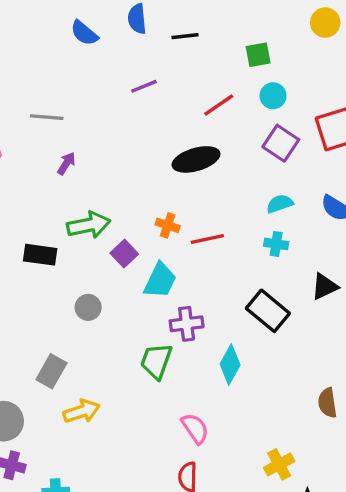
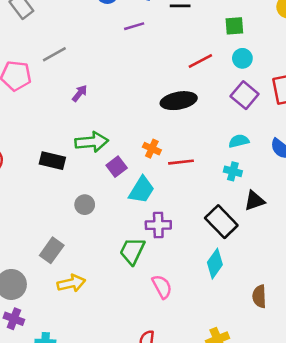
purple line: (144, 86) -> (134, 26), moved
gray line: (47, 117) -> (54, 54), moved, turned -40
black triangle: (325, 287) -> (254, 201), moved
cyan diamond: (230, 365) -> (215, 264), moved
pink semicircle: (195, 428) -> (162, 287), moved

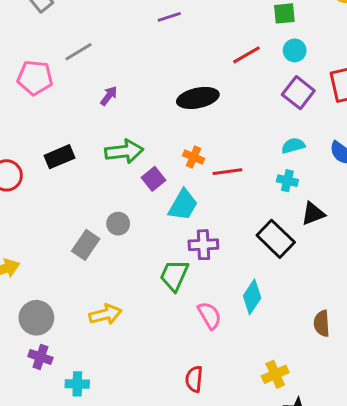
black ellipse: (179, 101) -> (198, 98), moved
black rectangle: (52, 161) -> (59, 157), moved, turned -35
gray rectangle: (52, 250) -> (86, 245), moved
cyan diamond: (215, 264) -> (252, 297), moved

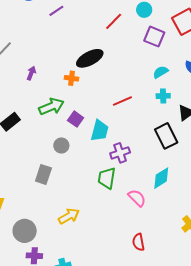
orange cross: (193, 157) -> (72, 78), moved
gray circle: (118, 224) -> (61, 145), moved
black rectangle: (276, 239) -> (166, 136), turned 35
cyan diamond: (252, 297) -> (161, 178), turned 40

